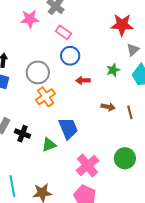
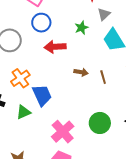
green star: (113, 70) -> (82, 28), moved
red arrow: (83, 80) -> (55, 47), size x1.5
orange cross: (46, 97) -> (20, 78), moved

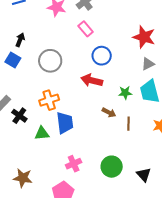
blue circle: (41, 23) -> (102, 56), moved
green star: (82, 28) -> (125, 93), moved
pink cross: (63, 132) -> (74, 164), size x0.7

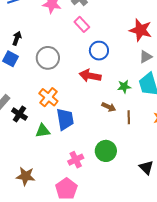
orange cross: (49, 100) -> (48, 97), turned -30
green circle: (112, 167) -> (106, 151), moved

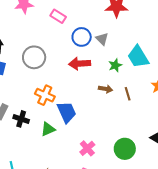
gray triangle: (146, 57) -> (102, 39), moved, turned -32
green circle: (106, 151) -> (125, 149), moved

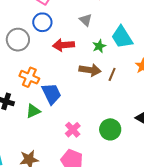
blue circle: (82, 37) -> (42, 22), moved
brown arrow: (106, 89) -> (90, 70), size x1.5
brown line: (128, 94) -> (112, 74), turned 40

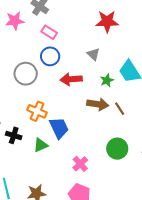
brown line: (112, 74) -> (120, 109), turned -56
green circle: (110, 129) -> (117, 149), moved

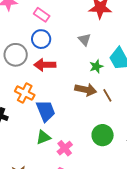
red arrow: (71, 79) -> (45, 65), moved
green triangle: (41, 145) -> (43, 137), moved

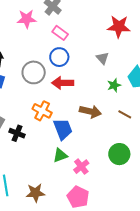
brown arrow: (86, 90) -> (90, 111), moved
brown line: (107, 95) -> (125, 114), turned -32

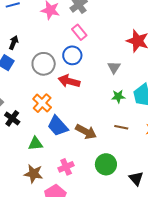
brown arrow: (90, 111) -> (86, 132), moved
brown line: (125, 114) -> (121, 127), turned -32
blue trapezoid: (63, 129) -> (58, 126), turned 145
green triangle: (60, 155) -> (35, 144), moved
brown star: (35, 193) -> (33, 174), moved

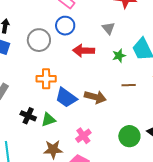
red arrow: (69, 81) -> (84, 51), moved
orange cross: (42, 103) -> (46, 79), turned -30
black cross: (12, 118) -> (28, 116), moved
green circle: (106, 164) -> (129, 136), moved

